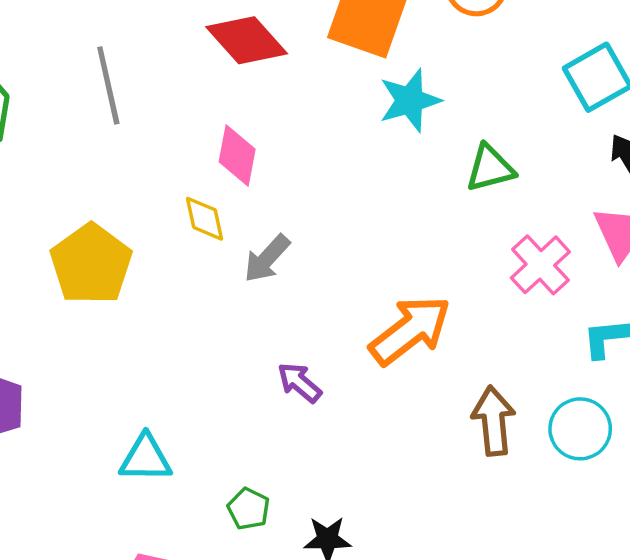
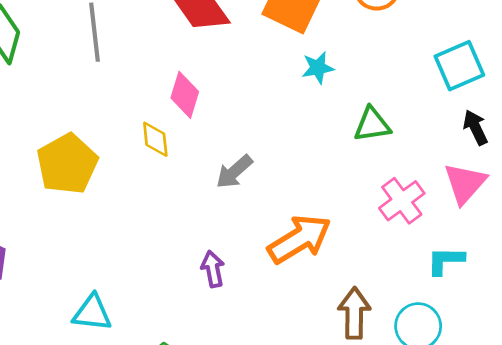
cyan star: (410, 100) -> (318, 68), size x0.7
gray arrow: (267, 259) -> (234, 172), moved
purple arrow: (299, 383) -> (213, 269), turned 32

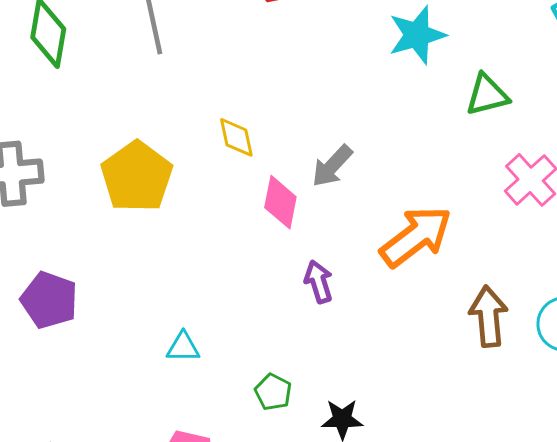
cyan star: (318, 68) -> (417, 35), size x1.5
pink diamond: (185, 95) -> (280, 202), moved
cyan triangle: (92, 313) -> (183, 347), size x0.7

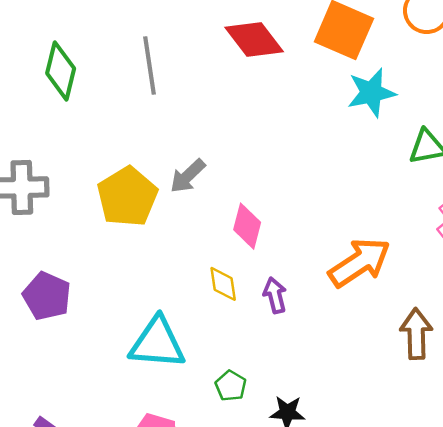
yellow diamond: (236, 137) -> (223, 284), moved
gray arrow: (332, 166) -> (188, 176), moved
cyan triangle: (183, 347) -> (157, 343), size x2.0

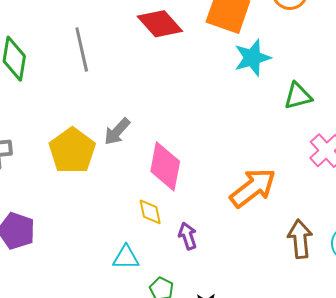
pink diamond: (247, 226) -> (165, 166), size x1.4
purple arrow: (275, 295) -> (188, 236), moved
cyan triangle: (157, 343) -> (126, 257), moved, size x0.6

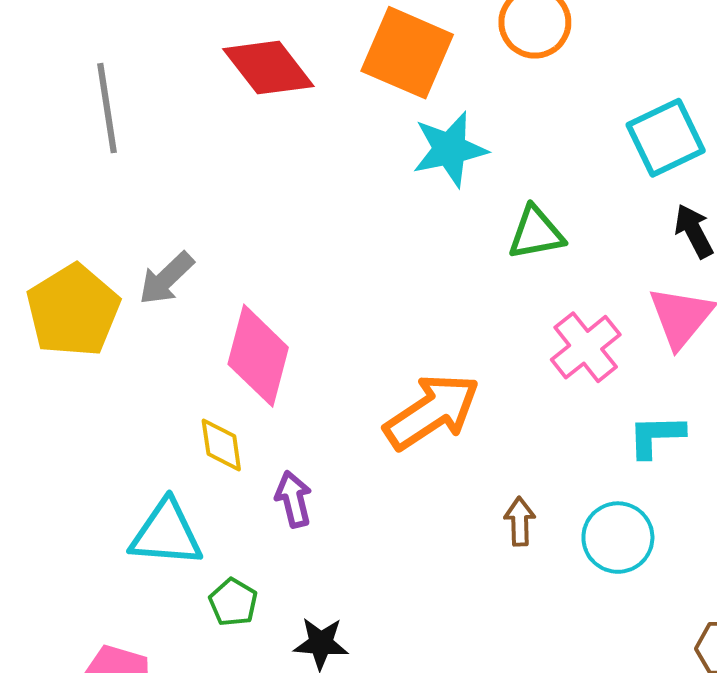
brown arrow: (300, 239) -> (520, 521), size x0.6
cyan triangle: (126, 257) -> (166, 534), size x1.4

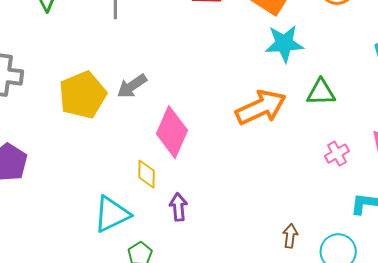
pink cross: (586, 347) -> (337, 154), size x0.7
orange arrow: (432, 412) -> (261, 107), moved
cyan triangle: (166, 534) -> (112, 214), turned -39

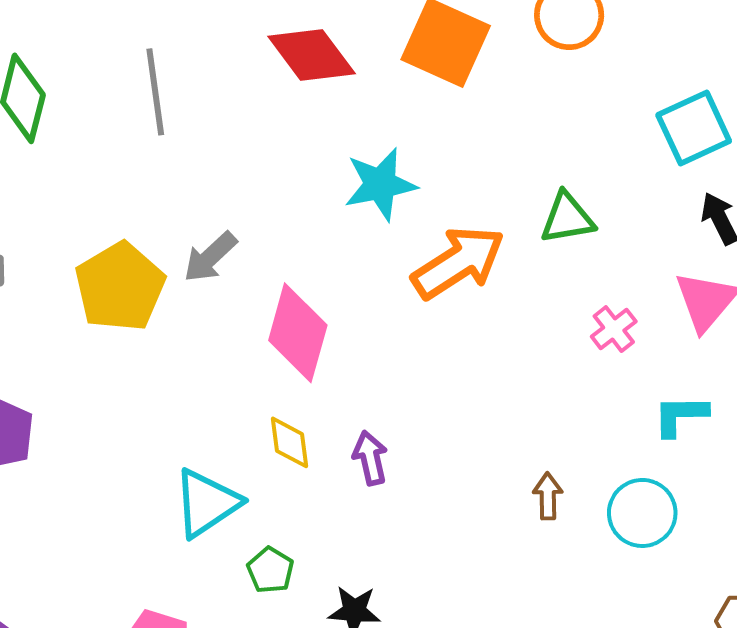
cyan star: (284, 44) -> (380, 184), moved
yellow diamond: (146, 174) -> (290, 442), moved
purple arrow: (178, 207) -> (370, 458), moved

